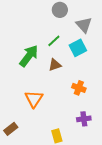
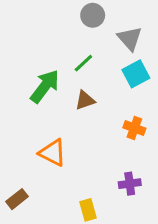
cyan square: (78, 48) -> (136, 74), moved
orange cross: (79, 88) -> (134, 128), moved
orange triangle: (34, 99) -> (53, 153), turned -36

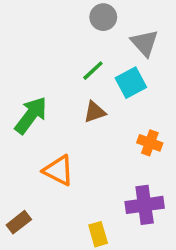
cyan square: (136, 74) -> (131, 83), moved
green arrow: (45, 86) -> (31, 115), moved
purple cross: (130, 184) -> (145, 205), size x1.5

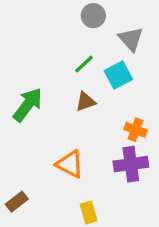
orange triangle: (58, 170) -> (70, 164), moved
purple cross: (145, 205) -> (131, 164), moved

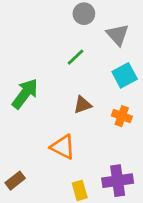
cyan square: (118, 75) -> (125, 75), moved
brown triangle: (86, 102) -> (83, 105), moved
purple cross: (131, 164) -> (118, 181), moved

